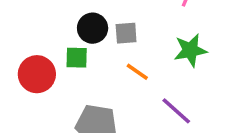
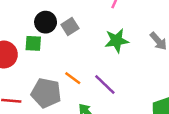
gray square: (126, 33) -> (70, 27), turned -30
orange line: (137, 72) -> (73, 78), moved

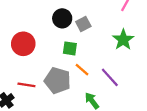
green star: (117, 41) -> (123, 40), turned -30
green square: (33, 43) -> (70, 48), moved

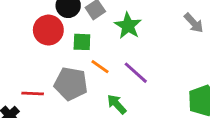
green star: (123, 40) -> (128, 26), moved
red circle: (23, 44) -> (48, 30), moved

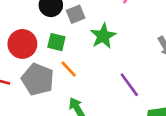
red circle: (48, 30) -> (22, 44), moved
purple line: (136, 73) -> (129, 85), moved

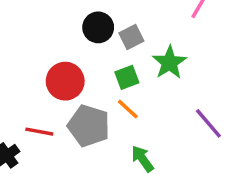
green square: (56, 42) -> (127, 77), moved, turned -30

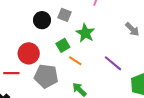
gray square: (131, 37) -> (64, 15), moved, turned -32
orange line: (128, 109) -> (75, 61), moved
red line: (39, 132) -> (11, 73), moved

